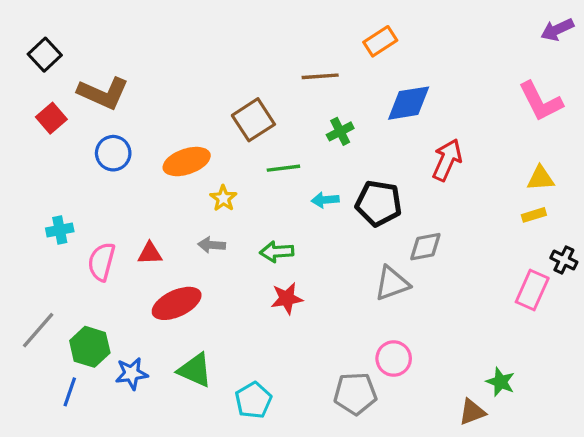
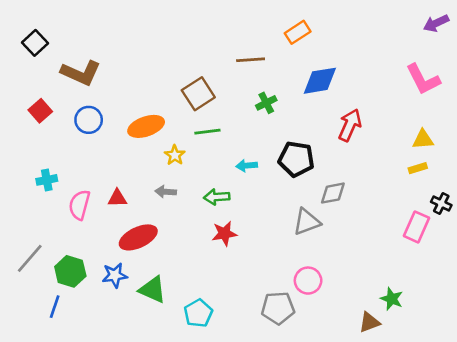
red square: (51, 118) -> (40, 111), moved
green line: (283, 168) -> (207, 132), moved
cyan arrow: (325, 200) -> (247, 166), moved
blue star: (132, 374) -> (115, 275), moved

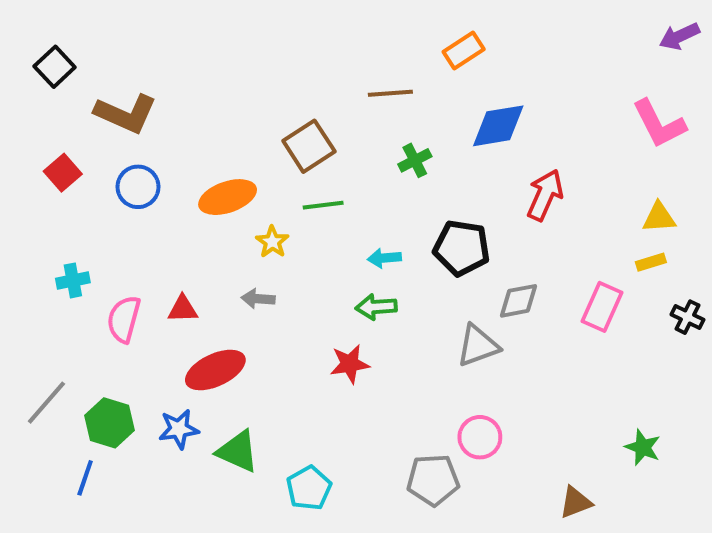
green arrow: (217, 197) -> (376, 307), moved
pink rectangle: (416, 227) -> (602, 307), moved
green star: (392, 299) -> (643, 447), moved

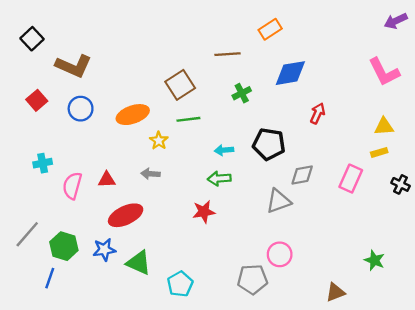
red arrow: (545, 195) -> (318, 113), size x0.7

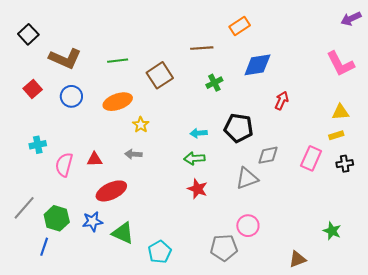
green line: (188, 119) -> (118, 61), moved
black cross: (401, 184) -> (345, 164), moved, turned -35
red star: (204, 212) -> (198, 189), moved, turned 30

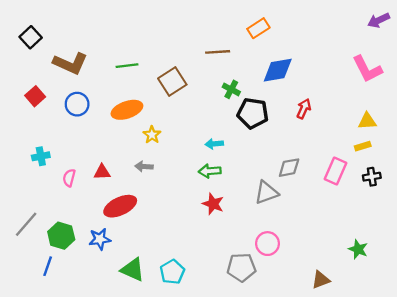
green cross: (214, 83) -> (231, 89), turned -35
black pentagon: (239, 128) -> (253, 113), moved
pink semicircle: (64, 165) -> (69, 178), size x0.7
green triangle: (123, 233) -> (133, 270), moved

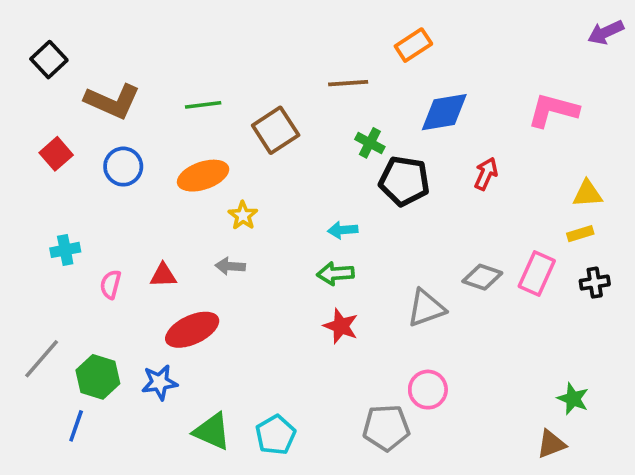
pink L-shape: (367, 69) -> (553, 110), moved, turned 132
gray diamond: (289, 168) -> (482, 277), moved, turned 30
brown triangle: (321, 280) -> (551, 444), moved

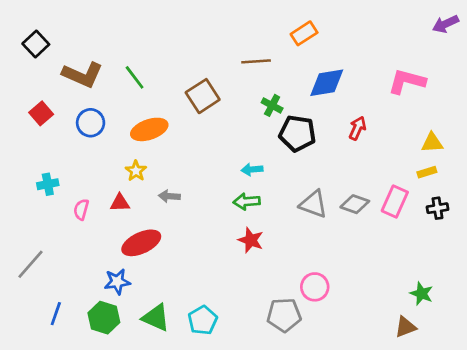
green line: (203, 105) -> (135, 77), moved, turned 60
yellow star: (243, 215) -> (136, 171), moved
gray triangle: (426, 308) -> (313, 204), moved, turned 40
green hexagon: (98, 377) -> (104, 318), moved

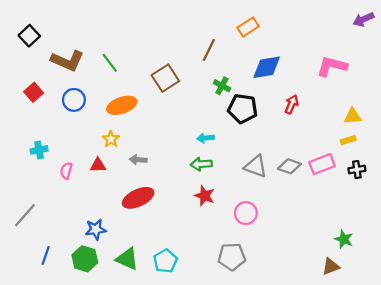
brown line: (256, 61) -> (209, 50), turned -60
pink rectangle: (395, 202) -> (322, 164), turned 45
red ellipse: (141, 243) -> (138, 198), moved
pink circle: (315, 287) -> (246, 213), moved

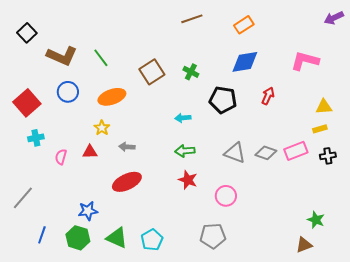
orange rectangle: (248, 27) -> (244, 25), moved
brown line: (209, 50) -> (192, 19), moved, turned 45
green cross: (222, 86) -> (191, 72), moved
red square: (34, 92) -> (27, 103), moved, size x1.5
cyan arrow: (206, 138) -> (183, 118), moved

